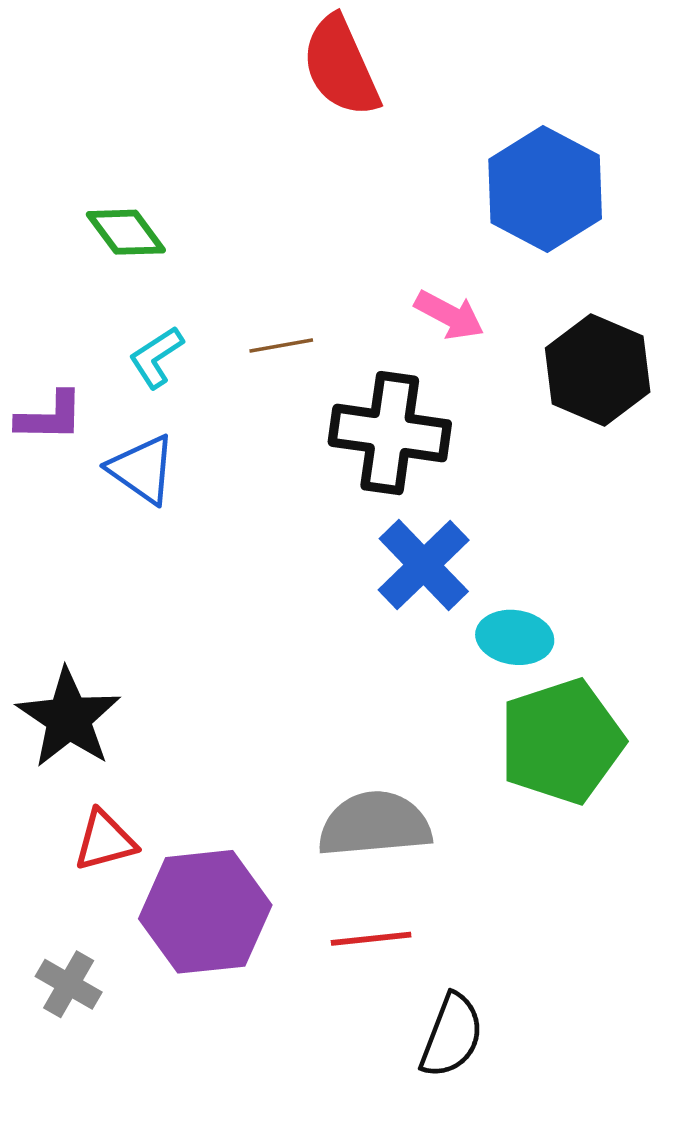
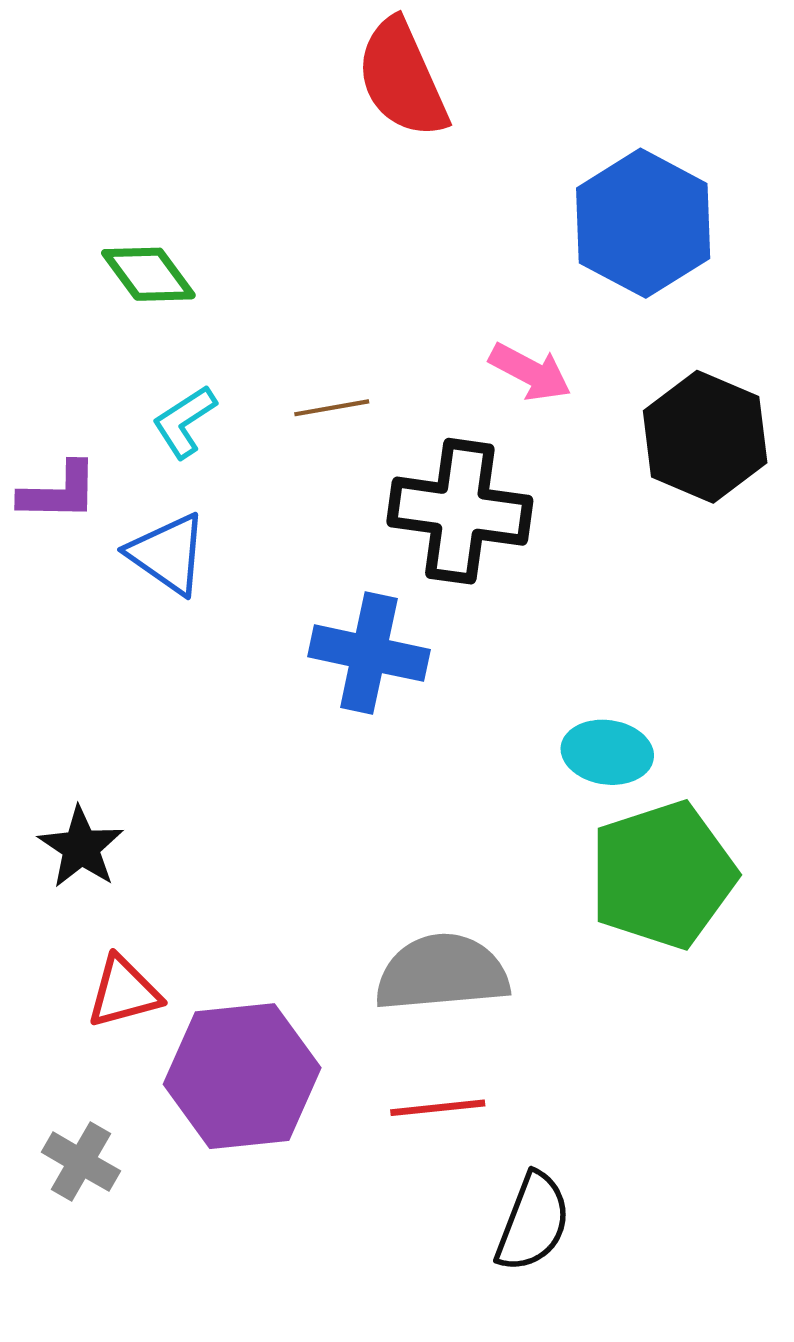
blue cross: (424, 565) -> (369, 653), moved, turned -34
black star: (69, 718) -> (81, 847), size x0.7

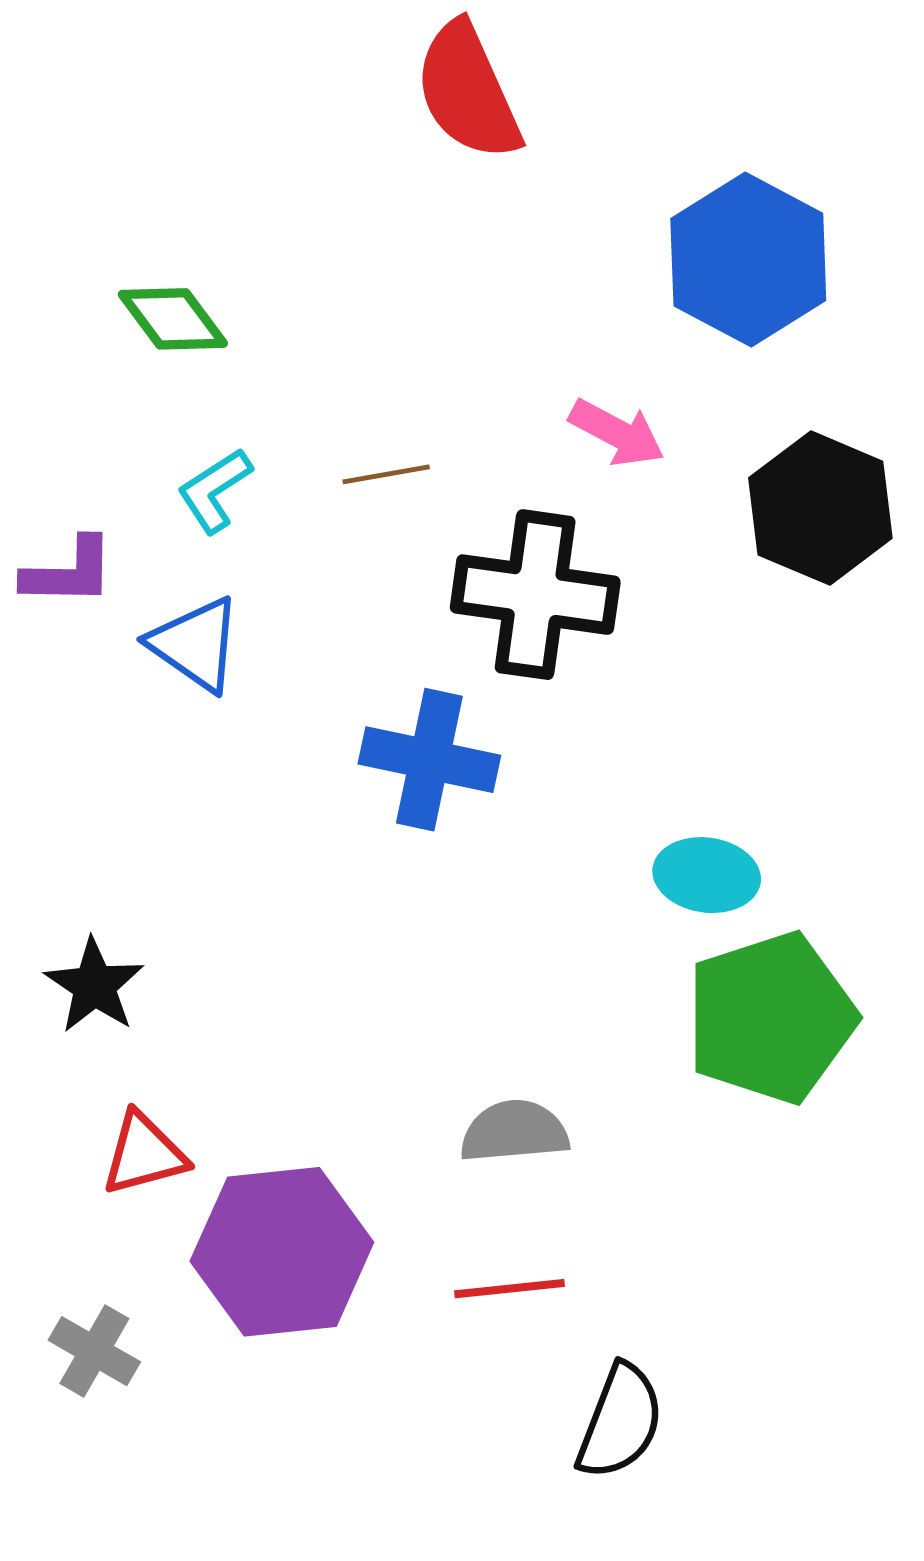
gray semicircle: (442, 973) -> (514, 1132), size x0.7

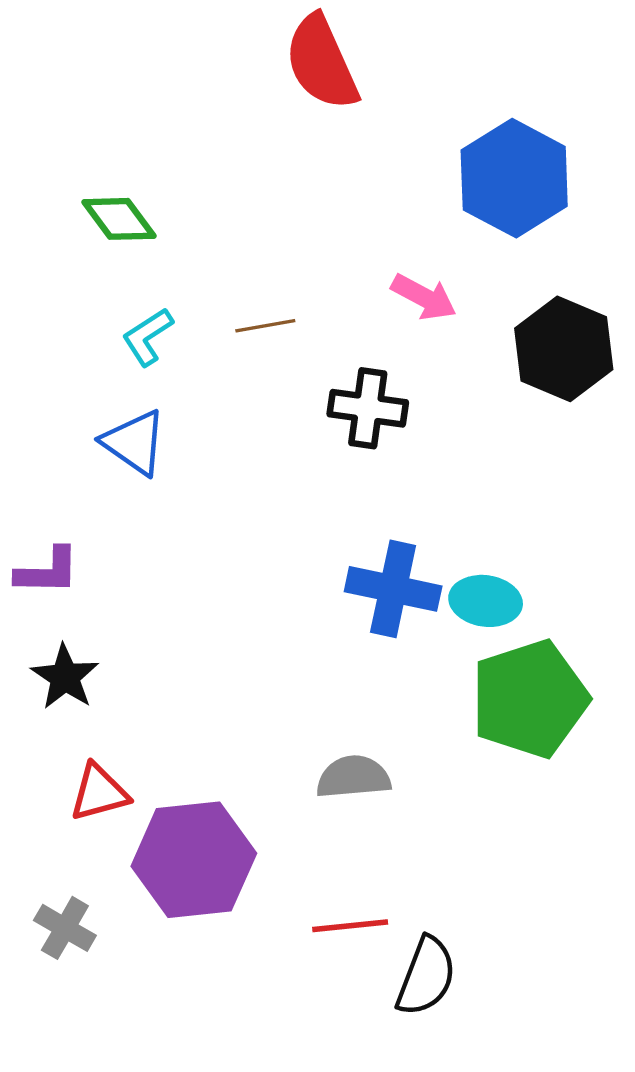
purple L-shape: (69, 572) -> (47, 571), moved
black cross: (535, 595) -> (368, 408), size x0.7
blue cross: (429, 760) -> (393, 589), moved
red line: (509, 1289) -> (350, 926), moved

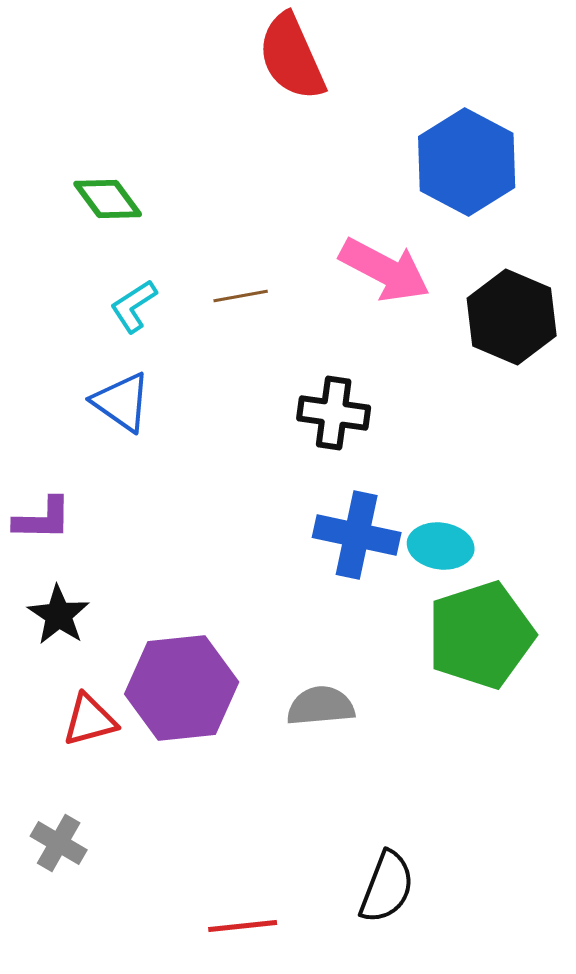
pink arrow: (424, 297) -> (385, 270), size x1.5
black cross: (368, 408) -> (334, 413), moved
purple hexagon: (194, 860) -> (182, 688), moved
red line: (350, 926) -> (243, 926), moved

